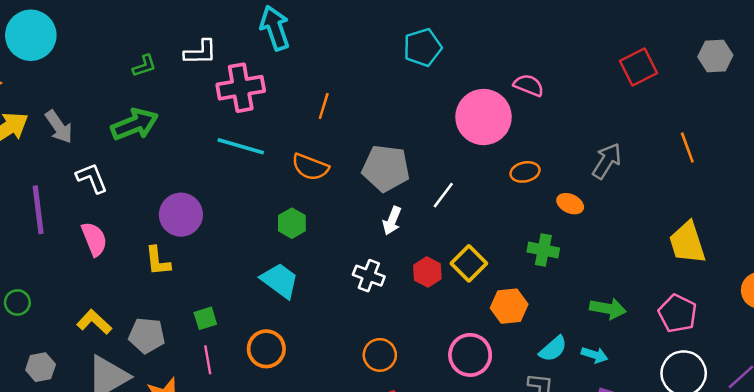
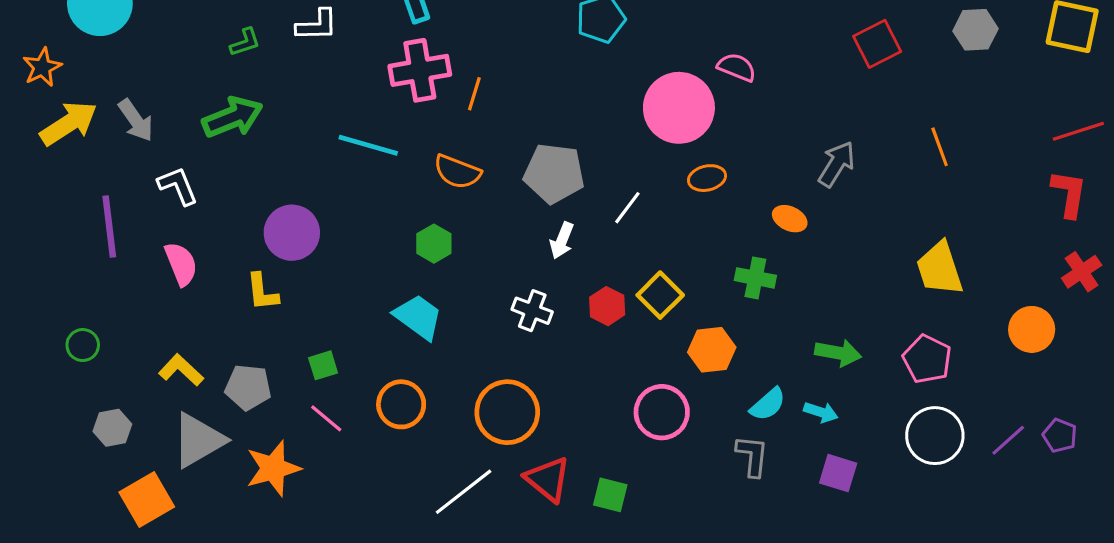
pink cross: (241, 88) -> (420, 70), moved
orange ellipse: (525, 172) -> (707, 178), moved
orange circle: (380, 355) -> (507, 412), moved, size x1.5
pink line: (208, 360) -> (326, 418), turned -40

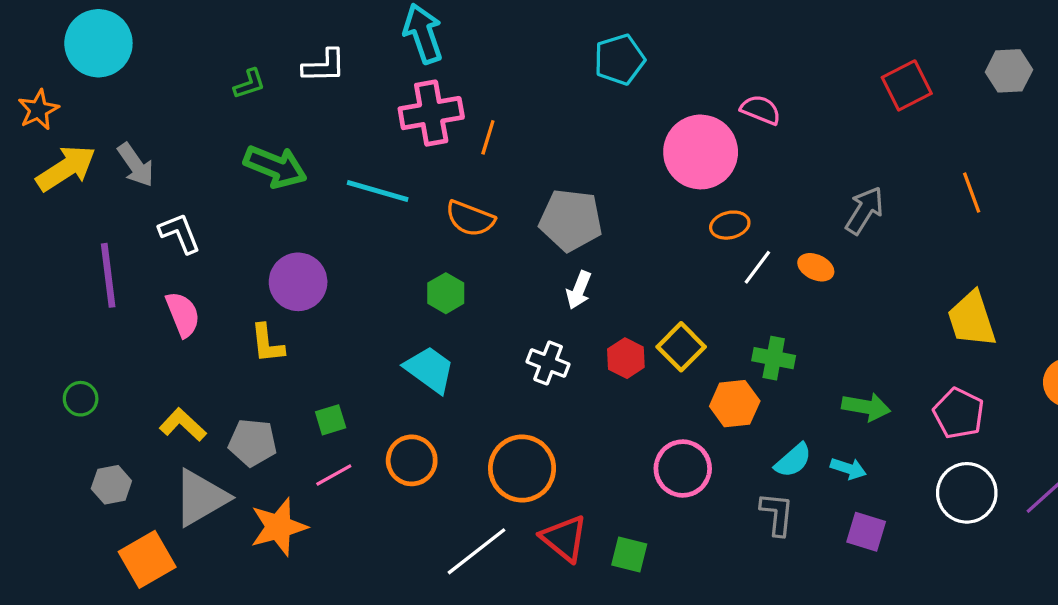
green arrow: (233, 117) -> (275, 167), moved, turned 44
white line: (627, 208) -> (757, 267), moved
green cross: (755, 278) -> (774, 358), moved
pink line: (326, 418) -> (334, 475), turned -69

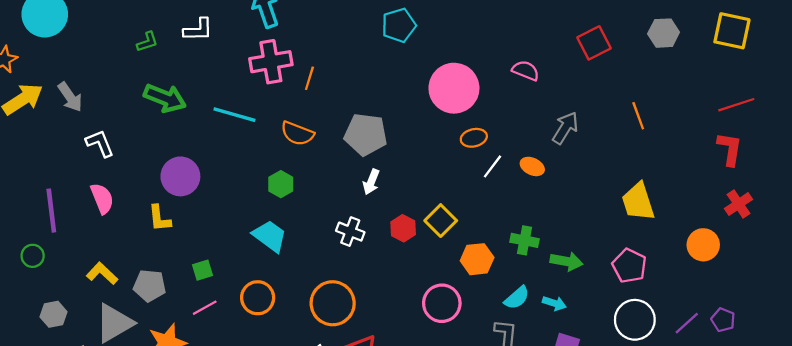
pink semicircle: (761, 110) -> (526, 71), moved
purple line: (108, 275) -> (51, 211), moved
green cross: (774, 358) -> (525, 240), moved

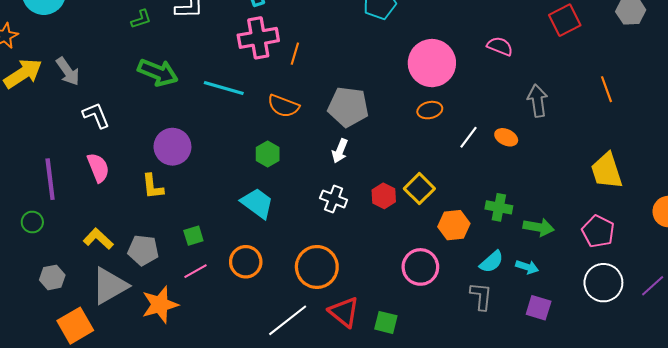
gray arrow: (565, 128) -> (538, 101), turned -40
orange ellipse: (474, 138) -> (430, 110), moved
white arrow: (371, 182) -> (340, 151), moved

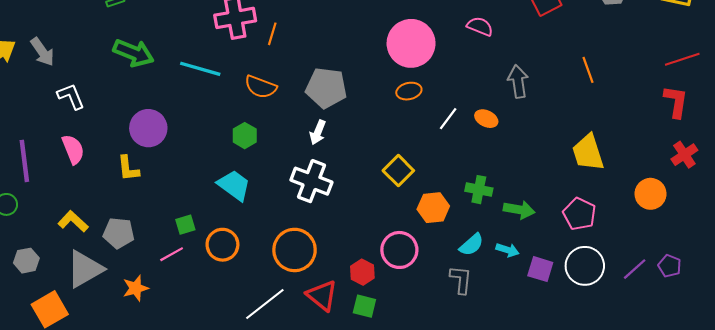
red hexagon: (384, 196) -> (362, 272), moved
white cross: (334, 199) -> (311, 181), size x1.5
green square: (193, 236) -> (185, 225), moved
orange star: (160, 305) -> (136, 288), size x0.7
purple square: (539, 308) -> (540, 269), moved

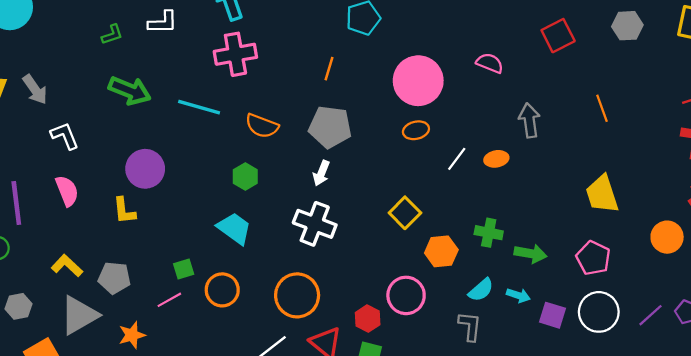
orange line: (272, 34) -> (329, 69), moved
orange ellipse: (486, 119) -> (496, 159), turned -35

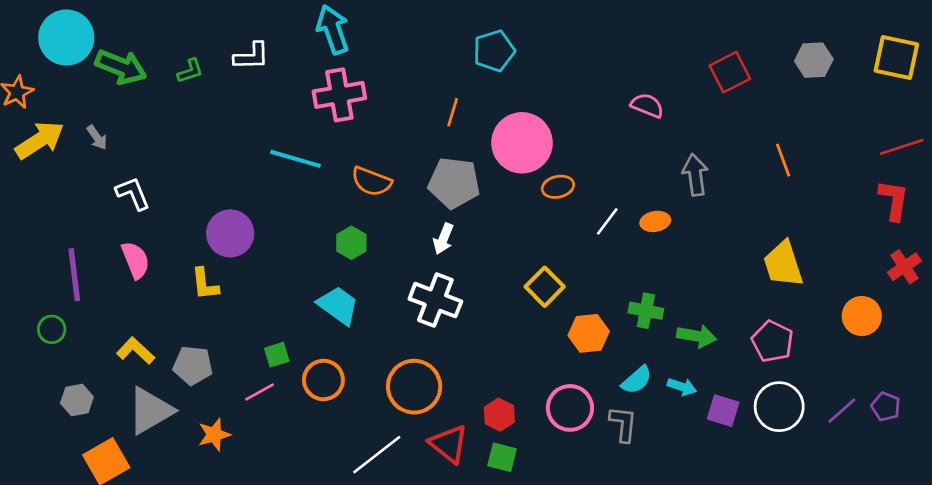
pink circle: (418, 81) -> (522, 143), moved
gray arrow: (35, 90) -> (97, 137), size x0.7
green arrow: (130, 91) -> (121, 67), moved
pink circle: (406, 295) -> (570, 408), moved

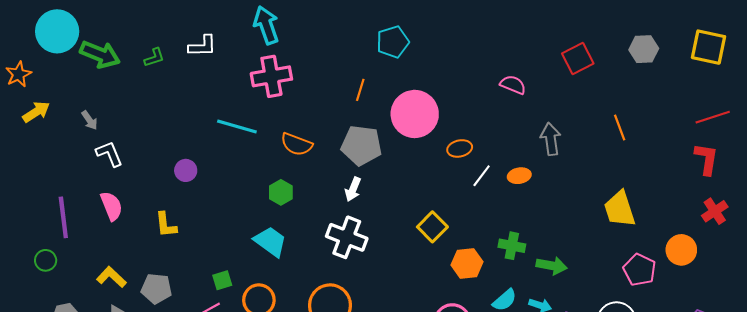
gray arrow: (97, 137) -> (90, 120), moved
yellow arrow: (40, 140) -> (36, 112), size x0.7
orange ellipse: (558, 187) -> (460, 148), moved
purple circle: (230, 233) -> (186, 170), moved, size x0.6
pink pentagon: (772, 341) -> (639, 270), moved

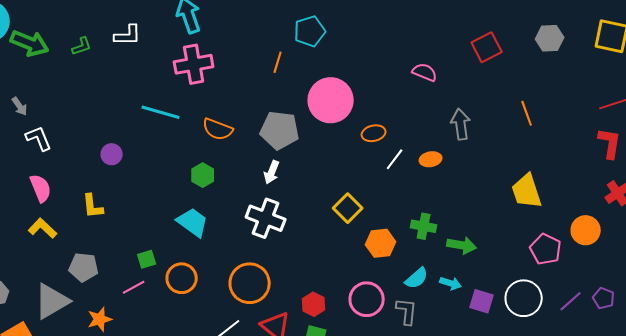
orange line: (360, 90) -> (278, 62), moved
yellow L-shape: (111, 277) -> (43, 228), moved

